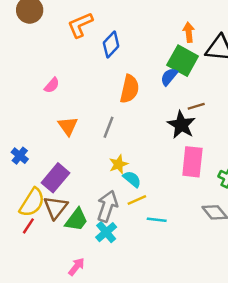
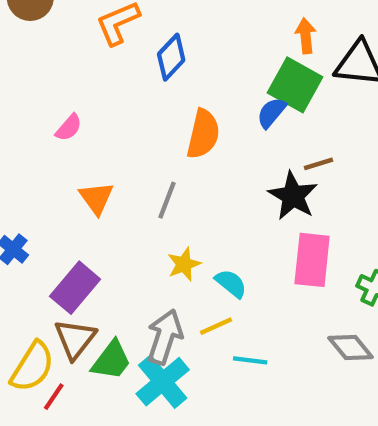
cyan semicircle: (132, 179) -> (231, 283), moved
yellow semicircle: (32, 202) -> (32, 367), moved
red line: (28, 226) -> (54, 397), moved
cyan cross: (106, 232) -> (163, 382), size x1.4

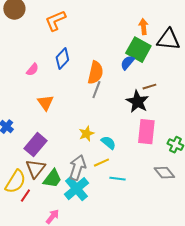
blue diamond: (171, 57) -> (62, 59), moved
gray line: (167, 200) -> (96, 90), moved

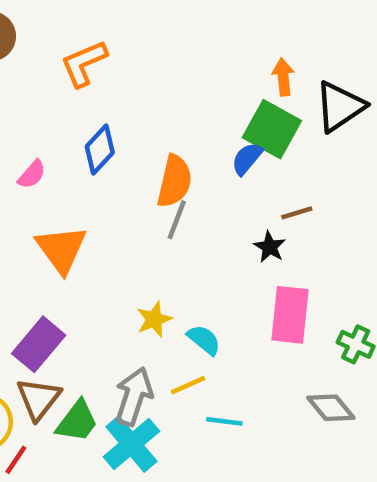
black triangle: (168, 40) -> (340, 106), turned -40
black star: (137, 102) -> (270, 247), size x0.6
orange triangle: (45, 103) -> (61, 249), size x1.4

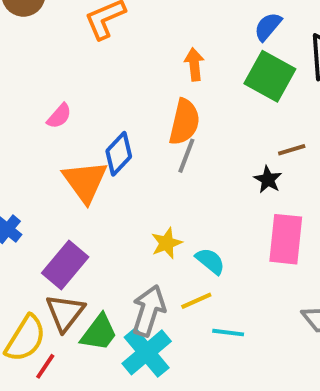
orange arrow: (283, 77) -> (194, 64), moved
blue diamond: (100, 150) -> (119, 154), moved
blue semicircle: (247, 159) -> (268, 27), moved

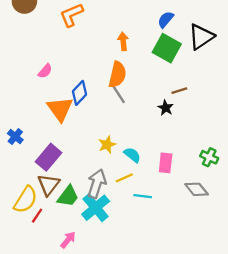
gray line: (186, 156) -> (119, 94), turned -54
pink rectangle: (286, 239) -> (166, 163), moved, size x0.7

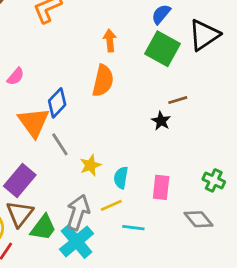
gray line: (119, 94) -> (60, 144), moved
cyan semicircle: (132, 155) -> (121, 178), turned -120

